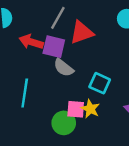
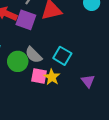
gray semicircle: (64, 68) -> (34, 55), moved
green circle: (64, 123) -> (18, 61), moved

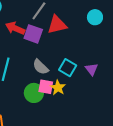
green circle: (18, 61) -> (34, 93), moved
purple triangle: (88, 81) -> (92, 69), moved

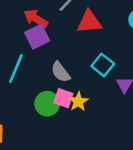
purple square: (33, 34) -> (37, 37), moved, turned 36
cyan square: (68, 68) -> (103, 65), moved

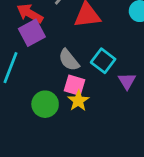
gray semicircle: (61, 72) -> (69, 60), moved
pink square: (63, 98) -> (74, 85), moved

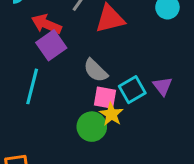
cyan square: (103, 61) -> (132, 90), moved, turned 30
green circle: (45, 104) -> (92, 127), moved

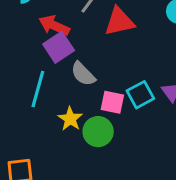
gray semicircle: (96, 70) -> (83, 74), moved
yellow star: (111, 114) -> (70, 119), moved

